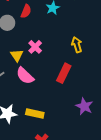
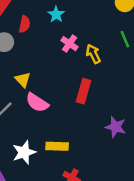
pink cross: (35, 47) -> (70, 44), moved

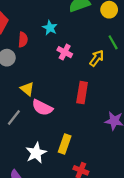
yellow arrow: (93, 54) -> (97, 58), moved, turned 70
yellow rectangle: (57, 146) -> (65, 144), turned -66

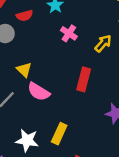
red semicircle: (23, 40) -> (24, 16), turned 64
white star: (36, 153) -> (27, 140), turned 30

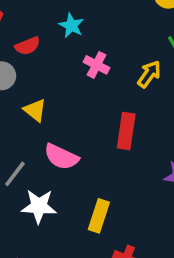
yellow triangle: (24, 70) -> (35, 110), moved
white star: (27, 140) -> (39, 206), moved

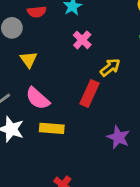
yellow arrow: (149, 74) -> (110, 67), moved
yellow rectangle: (99, 216) -> (52, 128), moved, turned 60

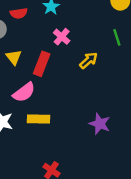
red rectangle: (90, 93) -> (42, 64), moved
pink semicircle: (38, 98) -> (24, 92), turned -75

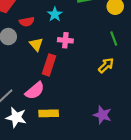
pink cross: (62, 37) -> (65, 40), turned -32
yellow triangle: (14, 57) -> (36, 44), moved
yellow arrow: (89, 60) -> (106, 65), moved

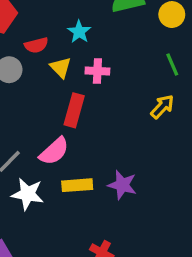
yellow triangle: (36, 44) -> (61, 68), moved
purple star: (102, 115) -> (122, 185), moved

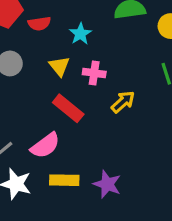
red semicircle: (36, 45) -> (39, 24), moved
yellow arrow: (162, 107) -> (123, 102), moved
red rectangle: (74, 110) -> (68, 108), turned -72

